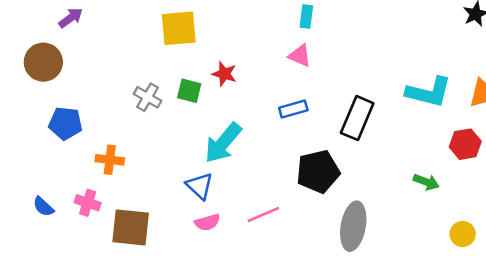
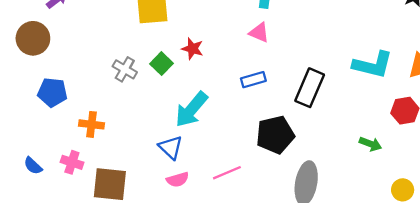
green square: (189, 91) -> (162, 64), turned 30

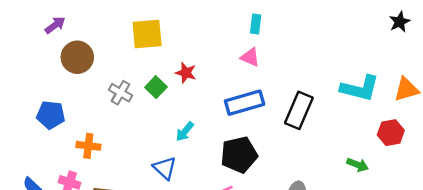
brown circle: (33, 38) -> (77, 57), moved
blue rectangle: (253, 80) -> (245, 103), size x1.6
cyan arrow: (191, 110) -> (185, 131), size x0.6
black pentagon: (275, 135) -> (239, 155), moved

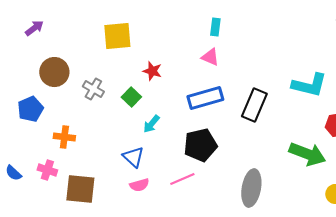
brown circle: (77, 57) -> (54, 72), moved
green square: (156, 87) -> (131, 97), moved
blue pentagon: (51, 115) -> (30, 109), turned -30
green arrow: (358, 165) -> (307, 154), size x1.8

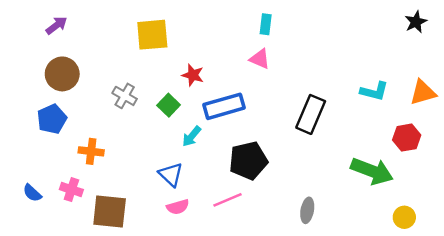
brown circle: (54, 72) -> (62, 74), moved
cyan L-shape: (309, 85) -> (374, 91), size x0.7
blue rectangle: (205, 98) -> (224, 106), moved
gray ellipse: (251, 188) -> (307, 210), size x0.6

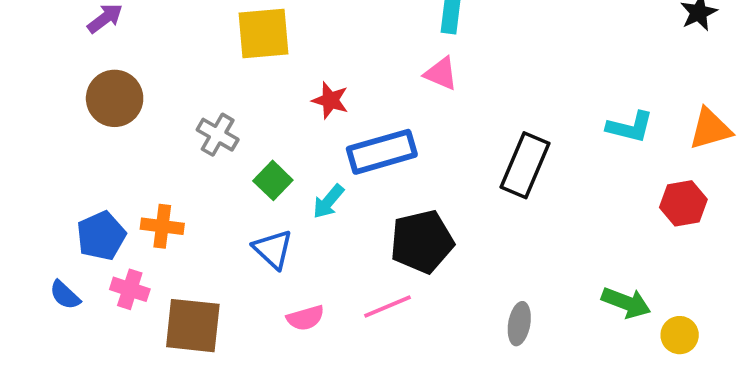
green square: (169, 105) -> (273, 180), moved
blue pentagon: (52, 119) -> (101, 236), moved
green arrow: (372, 171) -> (626, 303), moved, size x0.7
blue triangle: (171, 175) -> (273, 249), moved

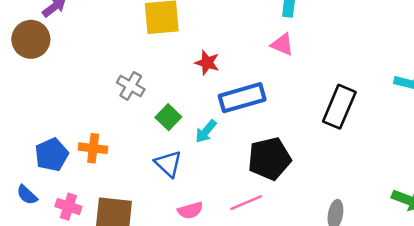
brown circle: (115, 98) -> (31, 39), moved
pink cross: (130, 289) -> (68, 207), moved

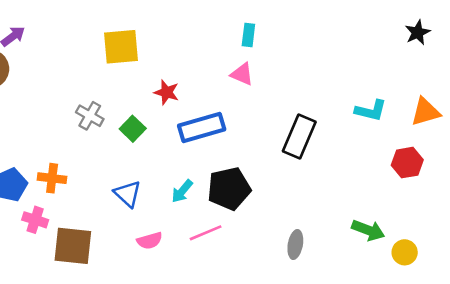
green square: (168, 117) -> (133, 129), moved
cyan arrow: (206, 131) -> (182, 191), moved
pink cross: (68, 207) -> (35, 220), moved

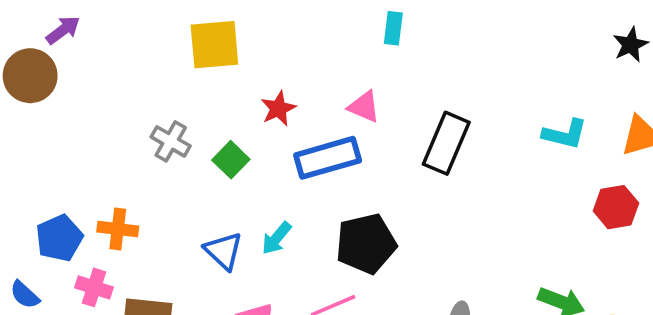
black star: (418, 32) -> (631, 45), moved
pink triangle: (242, 74) -> (364, 107), moved
red star: (167, 92) -> (278, 109), turned 30
black rectangle: (299, 137) -> (446, 143), moved
cyan arrow: (182, 191) -> (277, 238), moved

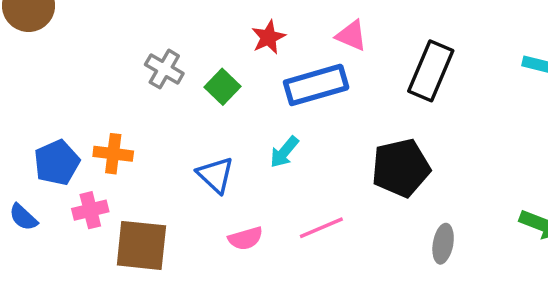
cyan arrow: (277, 238) -> (284, 152), moved
black pentagon: (366, 244) -> (401, 168), moved
pink cross: (94, 287) -> (90, 210), turned -32

